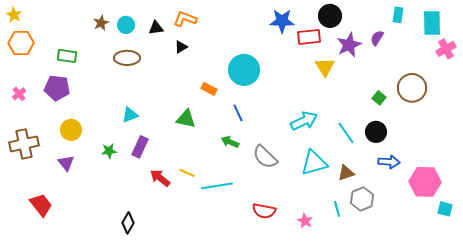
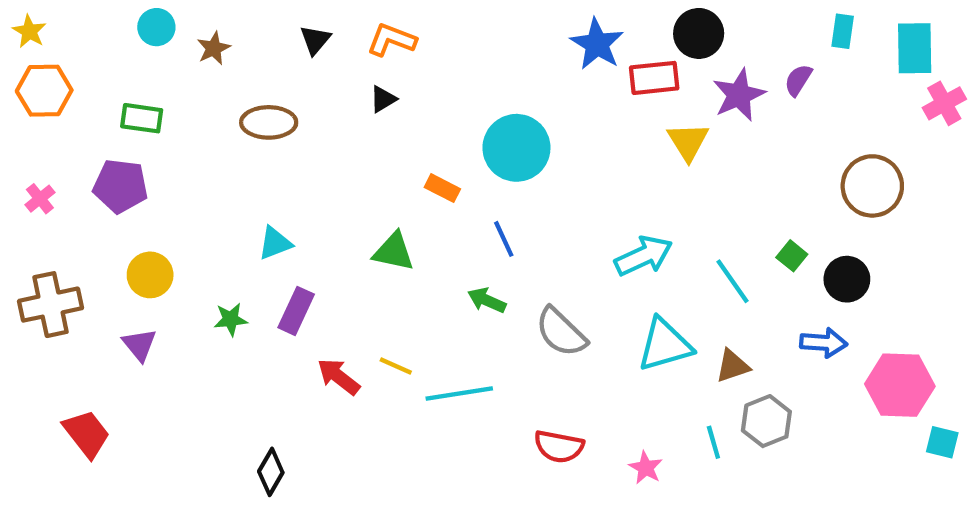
blue star: (282, 21) -> (597, 44), turned 30
cyan circle: (126, 25) -> (156, 27), moved
black triangle: (156, 28) -> (315, 40), moved, turned -42
green square: (379, 98) -> (792, 256), moved
black circle: (376, 132) -> (847, 279), moved

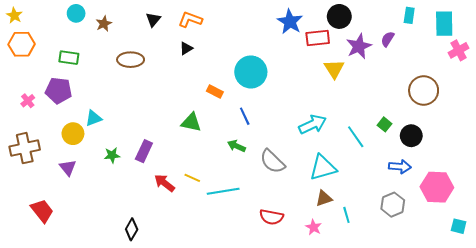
pink cross: (40, 199) -> (28, 101), moved
cyan triangle: (275, 243) -> (94, 118), moved
brown triangle: (733, 366) -> (324, 198), moved
gray hexagon: (766, 421) -> (393, 205), moved
cyan square: (942, 442) -> (459, 226), moved

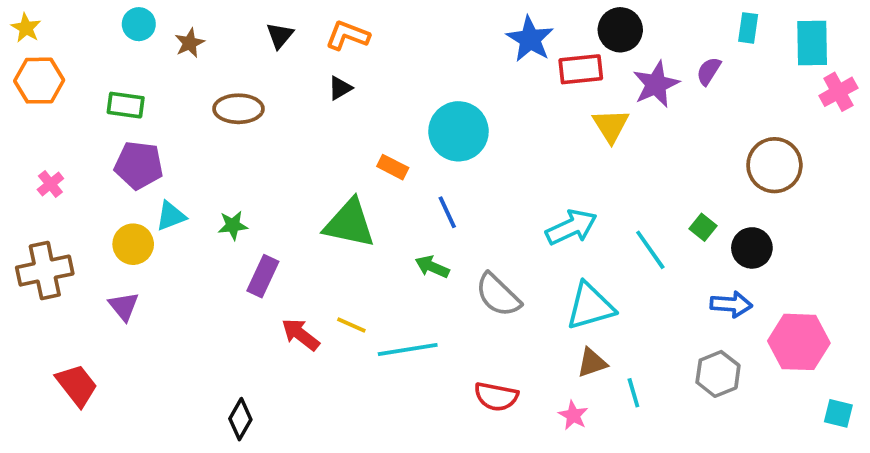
purple pentagon: (59, 90) -> (139, 165), moved
green triangle: (191, 122) -> (349, 223), size x1.4
green star: (112, 155) -> (233, 225), moved

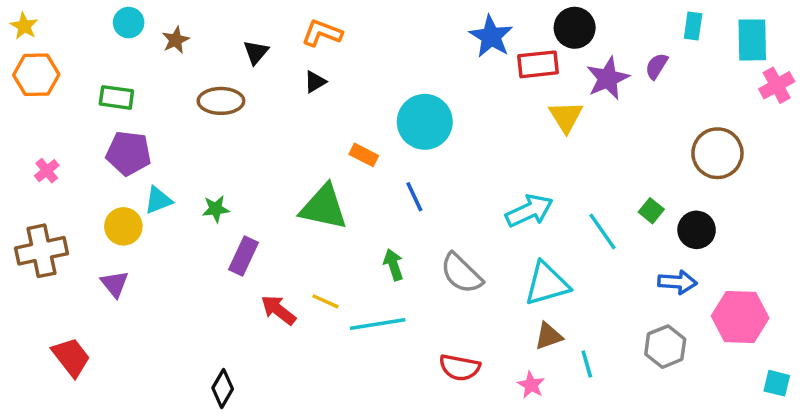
black triangle: (280, 35) -> (256, 52), moved
green arrow: (432, 267) -> (393, 265), moved, turned 48

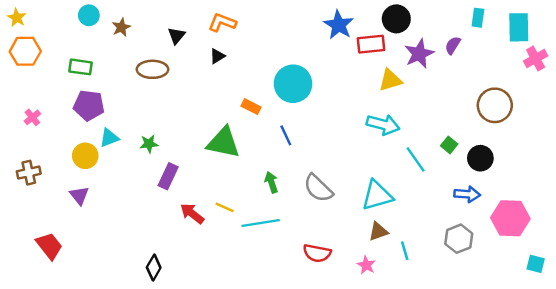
yellow triangle: (566, 117) -> (390, 80), turned 45
cyan arrow: (529, 211) -> (383, 125), moved, turned 40
brown cross: (41, 251) -> (29, 173), size x0.7

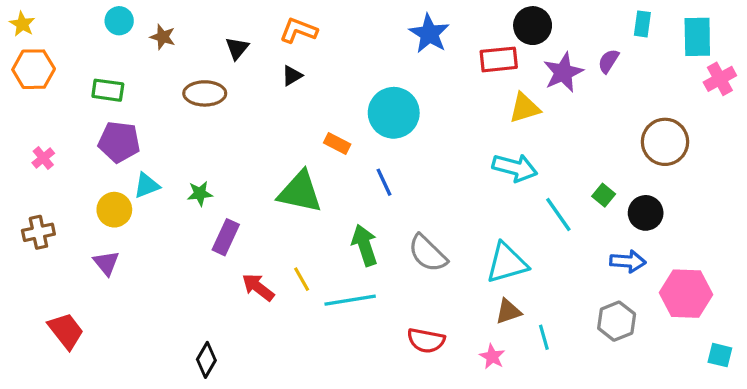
blue star: (339, 25) -> (429, 34), moved
brown star: (121, 27) -> (163, 37), turned -30
green arrow: (271, 182) -> (365, 245), size x1.4
yellow line: (225, 207) -> (302, 279), turned 36

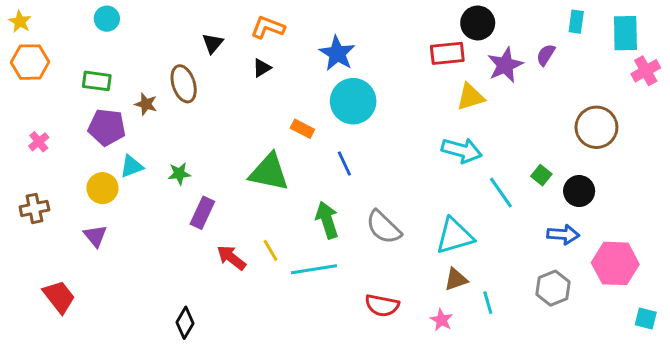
blue star: (429, 34) -> (337, 53), moved
brown star: (163, 37) -> (146, 104), moved
brown ellipse: (205, 93) -> (184, 84), turned 72

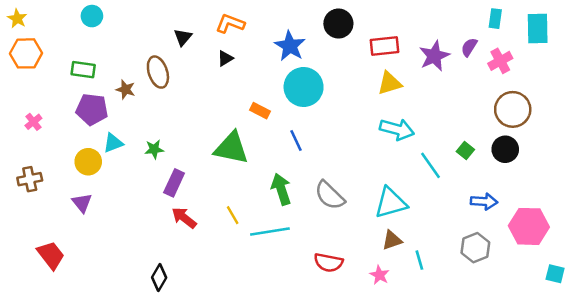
black circle: (478, 23) -> (338, 24), moved
pink cross: (646, 71) -> (500, 61), moved
yellow triangle: (470, 97) -> (389, 83), moved
black circle: (579, 191) -> (505, 149), moved
red arrow: (231, 258) -> (184, 218), moved

